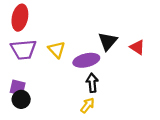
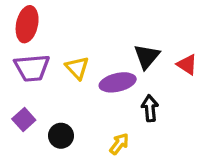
black arrow: (92, 83) -> (150, 108), moved
purple square: (18, 88) -> (24, 120), turned 35
black circle: (21, 99) -> (61, 136), moved

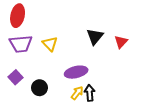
red triangle: (187, 65) -> (121, 42), turned 40
purple ellipse: (118, 82) -> (76, 72), moved
black arrow: (150, 108) -> (90, 93), moved

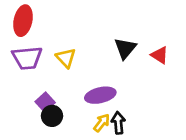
red triangle: (121, 42) -> (160, 55), turned -40
purple square: (15, 77) -> (45, 102), moved

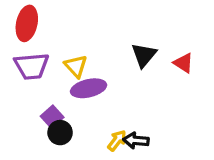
purple ellipse: (100, 95) -> (89, 88), moved
black arrow: (118, 123) -> (136, 140), turned -80

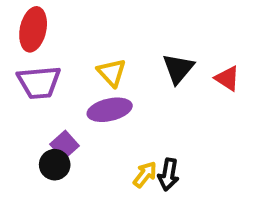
yellow triangle: (76, 66) -> (112, 72), moved
black circle: (60, 133) -> (55, 165), moved
black arrow: (136, 140) -> (168, 174), turned -85

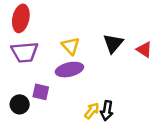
purple square: (64, 145) -> (41, 92), turned -35
black circle: (55, 165) -> (20, 104), moved

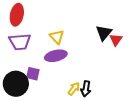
black triangle: (113, 43) -> (104, 33), moved
red triangle: (144, 50) -> (116, 40), turned 32
black circle: (20, 104) -> (16, 84), size x1.6

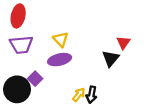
black triangle: (104, 33) -> (111, 58), moved
purple square: (33, 74) -> (35, 79), turned 32

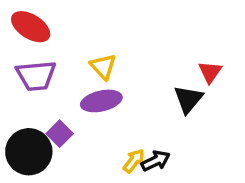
red ellipse: (18, 16) -> (31, 27), turned -70
black arrow: (91, 95) -> (156, 161), turned -126

